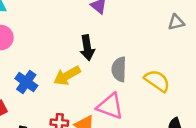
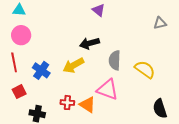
black arrow: (87, 48) -> (90, 43), turned 84

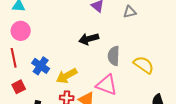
gray triangle: (160, 23) -> (130, 12), moved
yellow arrow: (73, 65) -> (67, 76), moved

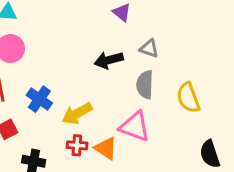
gray triangle: (130, 12) -> (149, 49), moved, turned 32
yellow semicircle: (144, 65) -> (188, 98), turned -145

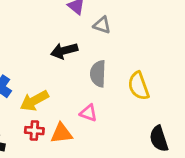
gray triangle: (149, 49) -> (102, 25), moved
pink triangle: (135, 127) -> (89, 113), size x0.6
orange triangle: (106, 148) -> (61, 133), turned -40

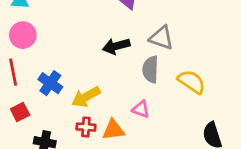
gray triangle: (102, 25) -> (161, 38), moved, size x1.4
yellow semicircle: (139, 86) -> (192, 82), turned 144

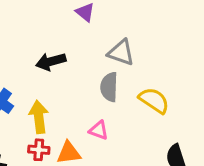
black arrow: (116, 46) -> (51, 62), moved
yellow arrow: (86, 97) -> (39, 117), turned 112

